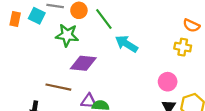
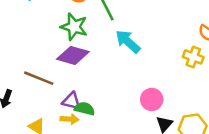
green star: (67, 35) -> (74, 27), moved
pink circle: (168, 82) -> (152, 99), moved

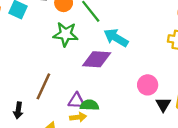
purple diamond: (73, 55) -> (97, 59), moved
brown line: (39, 78) -> (43, 86), turned -76

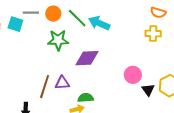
cyan arrow: (116, 38) -> (99, 23), moved
purple triangle: (77, 101) -> (62, 83), moved

